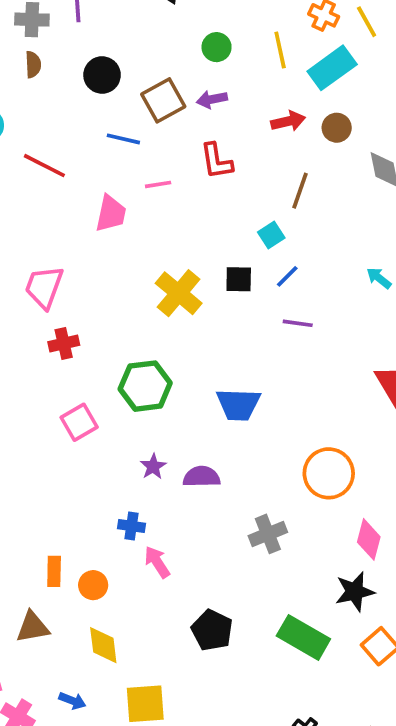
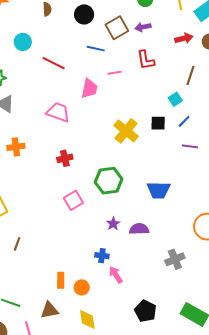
pink trapezoid: (44, 287) -> (58, 112), moved, turned 90

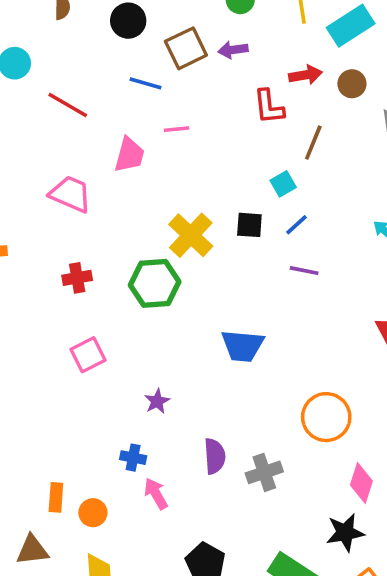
red L-shape: (146, 60) -> (269, 107), moved
green hexagon: (109, 181) -> (155, 283), moved
purple semicircle: (139, 229) -> (215, 456), moved, turned 84

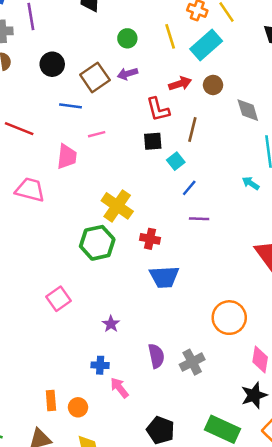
black square: (249, 225) -> (153, 141), moved
red cross: (77, 278) -> (150, 239), moved, turned 30

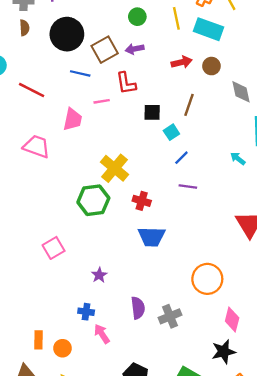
cyan rectangle: (206, 45) -> (209, 29), turned 56
black circle: (52, 64) -> (67, 34), size x1.5
red L-shape: (158, 109) -> (126, 83), moved

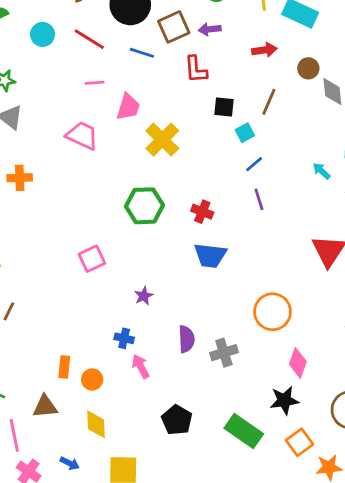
brown circle: (211, 66) -> (308, 68), moved
red line: (32, 90) -> (89, 39), moved
pink line: (102, 101) -> (95, 83), moved
yellow cross: (115, 168) -> (162, 140), moved
purple line: (188, 187) -> (259, 199), turned 60

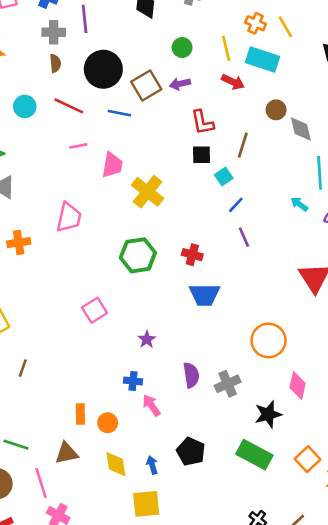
red arrow: (264, 50) -> (233, 82), moved, turned 40
red L-shape: (196, 69) -> (202, 122), moved
pink trapezoid: (82, 136) -> (69, 217), moved, turned 84
black star: (284, 400) -> (268, 414), moved
blue arrow: (70, 463) -> (152, 465), moved, turned -126

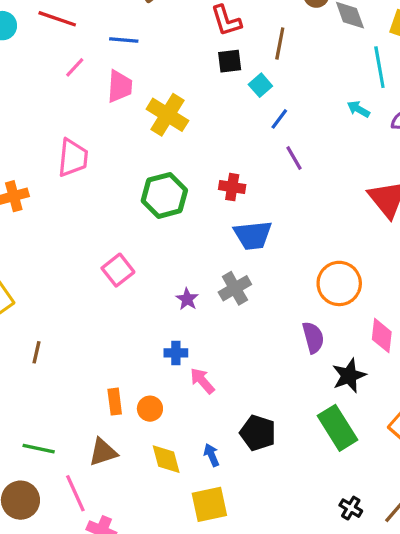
blue line: (119, 113) -> (124, 40), moved
pink line: (78, 146) -> (75, 67), turned -30
purple semicircle: (191, 375) -> (313, 337), moved
gray cross: (228, 384) -> (235, 288), moved
green rectangle: (254, 455) -> (337, 428), turned 36

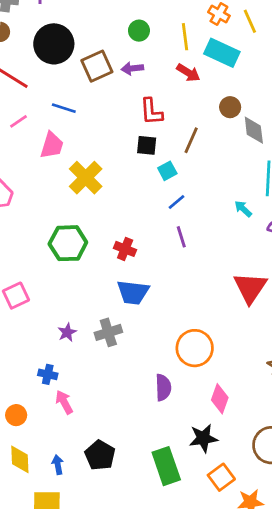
black star: (349, 376) -> (203, 438), moved

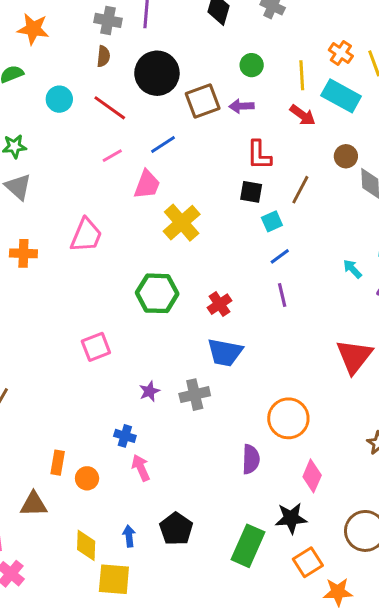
blue line: (64, 108) -> (163, 145), turned -55
red cross: (125, 249) -> (220, 304), turned 30
yellow diamond: (20, 459) -> (86, 545), moved
green rectangle: (166, 466) -> (248, 546), turned 39

